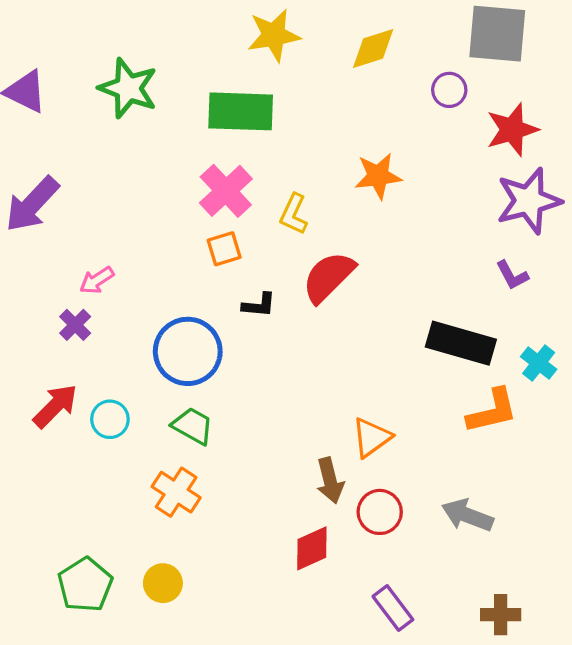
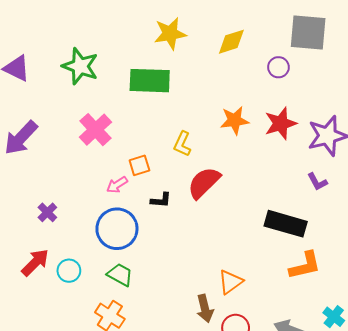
red star: (512, 130) -> (281, 123), moved
pink cross: (226, 191) -> (95, 130), moved
pink arrow: (97, 280) -> (117, 185), moved
cyan cross: (539, 363) -> (334, 317), moved

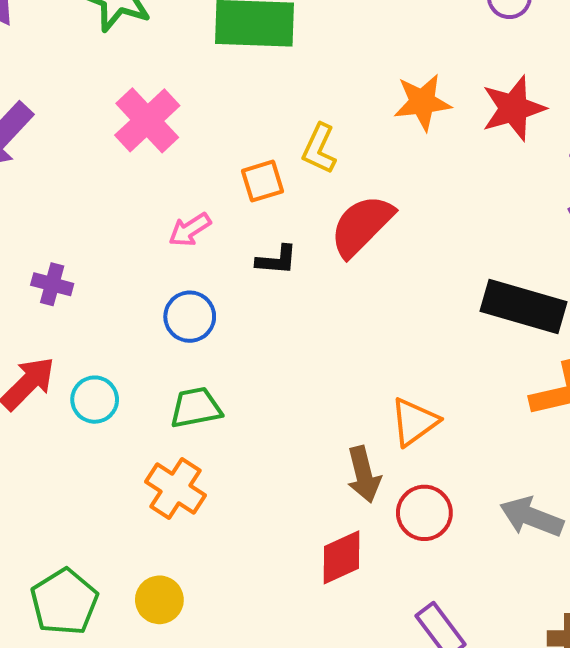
orange square: (139, 165) -> (263, 181), moved
purple cross: (47, 212) -> (52, 284), turned -30
blue circle: (117, 229) -> (190, 317), size x0.6
green trapezoid: (120, 275) -> (196, 408), turned -40

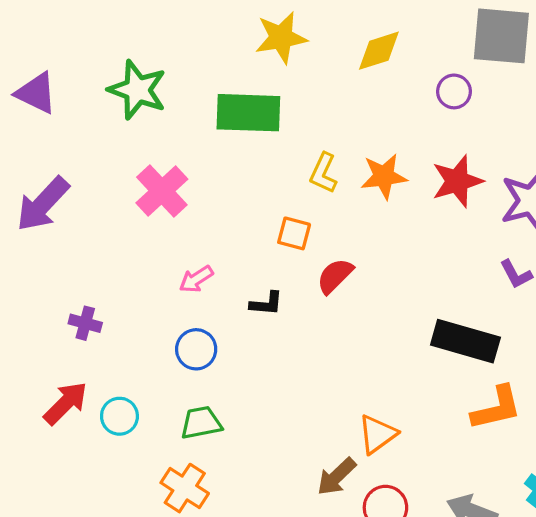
yellow L-shape: (319, 149) -> (323, 173), moved
orange square: (263, 181) -> (294, 233), moved, turned 32
red semicircle: (362, 226) -> (335, 276), size x0.7
brown arrow: (364, 474) -> (337, 477), turned 60

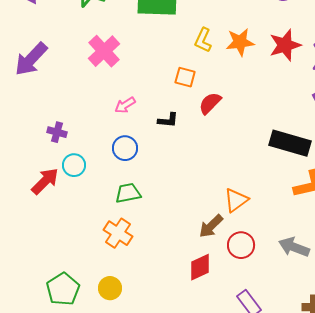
cyan circle: (119, 416) -> (74, 165), moved

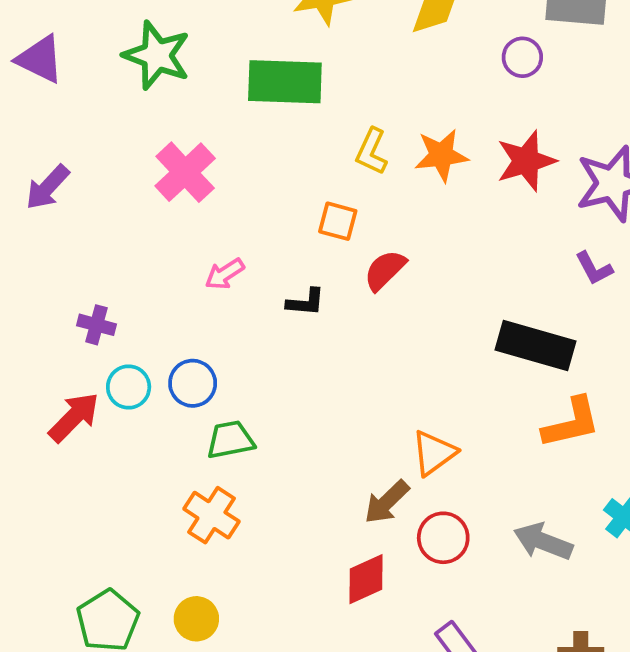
purple arrow: (31, 59) -> (48, 187), size x0.7
blue circle: (125, 148) -> (193, 383), moved

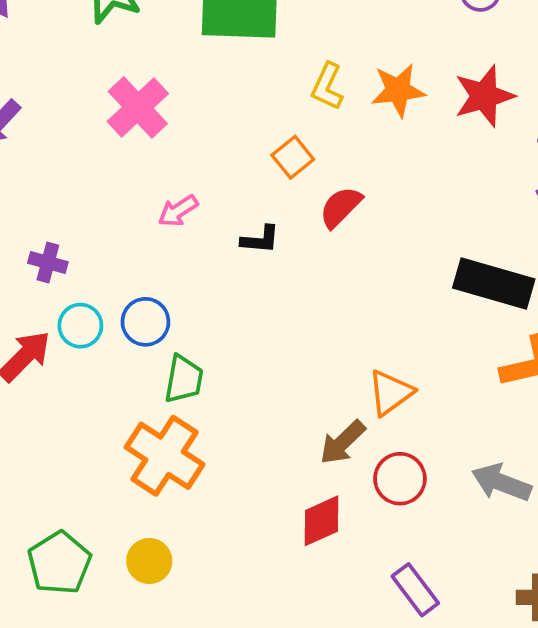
orange square: (338, 221) -> (293, 157), turned 36
green trapezoid: (230, 440) -> (184, 379), turned 111
orange cross: (211, 515) -> (165, 456), size x1.4

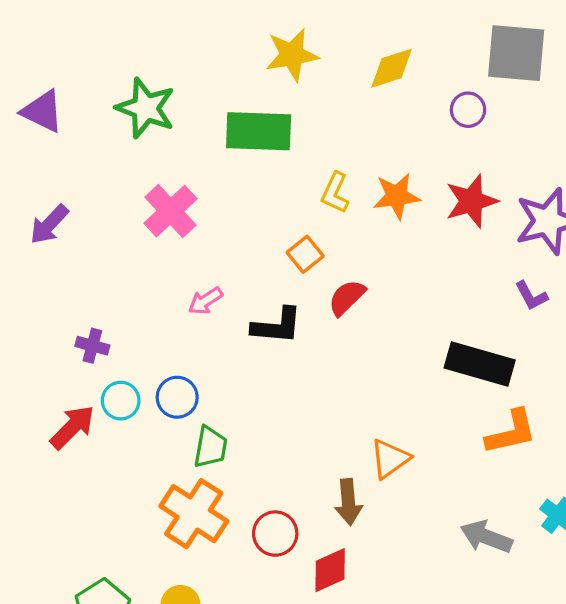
black L-shape: (260, 240) -> (277, 326), size x1.5
brown arrow: (343, 442) -> (348, 502), turned -51
red circle: (400, 479) -> (275, 534), moved

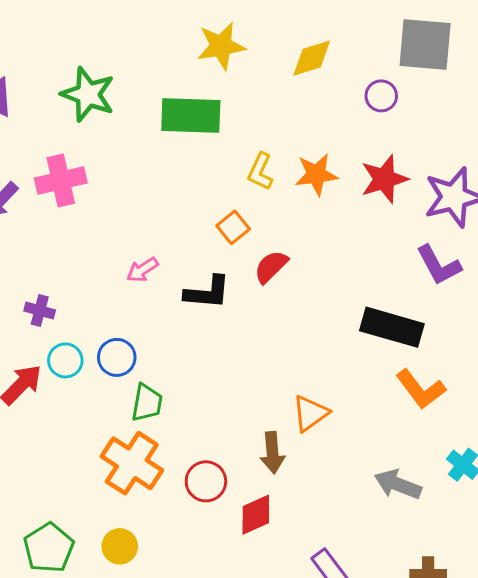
pink cross: (171, 211) -> (61, 181), moved, turned 30
purple L-shape: (531, 296) -> (439, 265), size x1.5
orange L-shape: (511, 432) -> (421, 389), turned 66

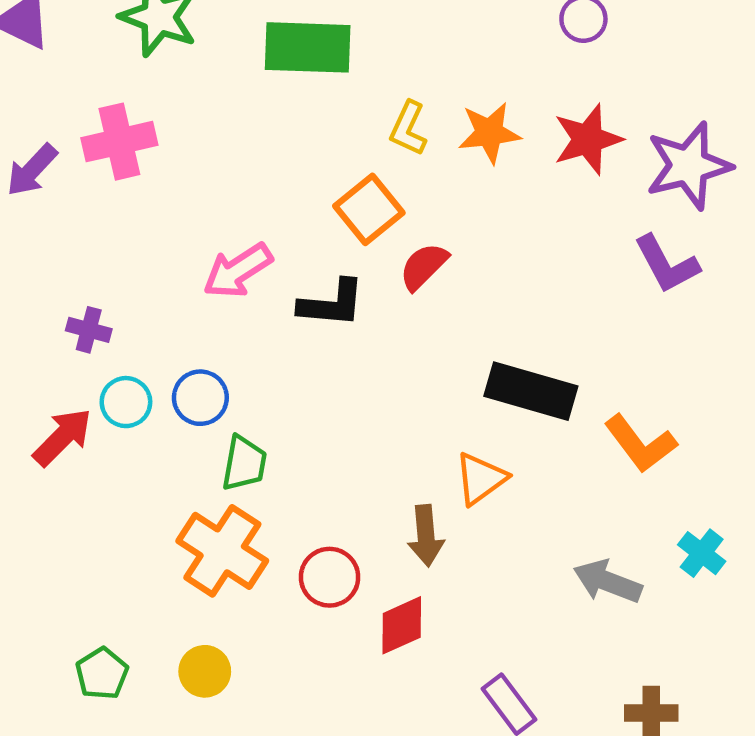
orange square: (233, 227) -> (369, 209), size x1.4
pink arrow: (142, 270) -> (238, 271), size x1.5
black rectangle: (392, 327) -> (531, 391), moved
green pentagon: (49, 548) -> (102, 673), size x0.7

